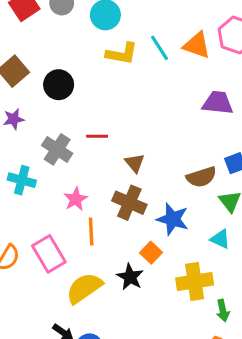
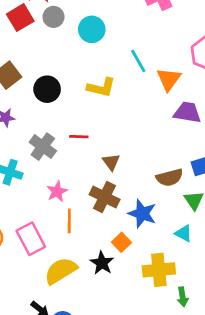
orange triangle: (197, 45) -> (169, 79), moved, turned 44
yellow L-shape: (122, 54) -> (101, 87), moved

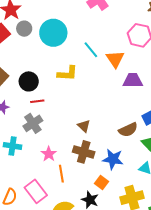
cyan circle: (92, 29) -> (53, 33), size x1.4
red line: (79, 137) -> (37, 101), moved
gray cross: (43, 147) -> (33, 123), turned 30

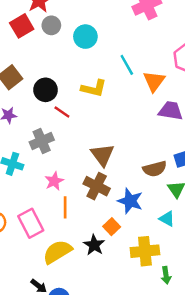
cyan circle: (53, 33) -> (85, 37), size x0.7
red line: (37, 101) -> (62, 112), moved, turned 32
brown triangle: (84, 126) -> (102, 155), size x1.5

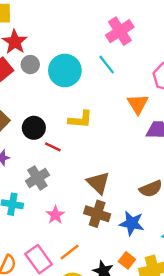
cyan circle: (85, 37) -> (65, 70), size x1.4
cyan line: (127, 65) -> (107, 65), moved
orange line: (65, 207) -> (70, 252), moved, turned 60
orange square: (112, 227) -> (127, 260), moved

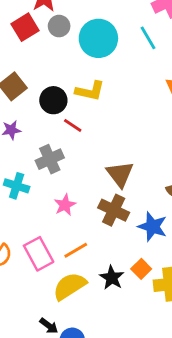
yellow L-shape: (80, 119) -> (90, 91), moved

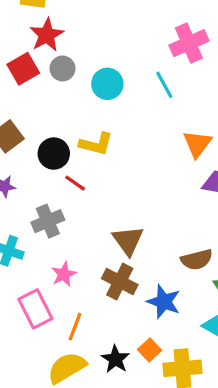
cyan circle: (98, 38) -> (107, 84), size x0.7
orange line: (76, 250) -> (75, 327), turned -40
pink rectangle: (39, 254) -> (35, 309), moved

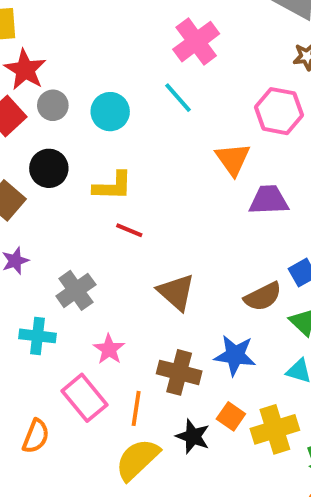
black circle: (54, 154) -> (49, 168), moved
red line: (75, 183) -> (129, 230), moved
brown cross: (120, 282) -> (179, 372), moved

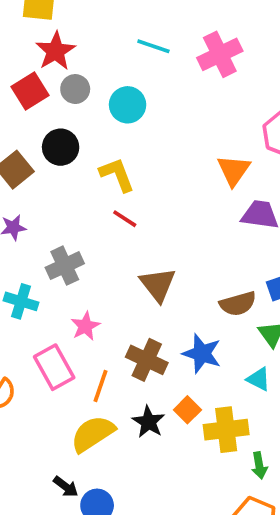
cyan line: (178, 98) -> (153, 46), moved, turned -40
yellow L-shape: (113, 186) -> (117, 175), turned -123

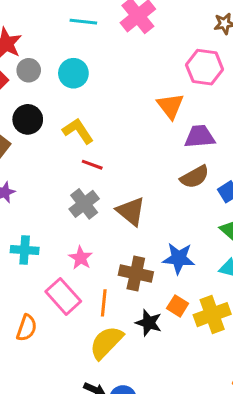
gray cross: (65, 266) -> (84, 204), moved
brown semicircle: (238, 304) -> (195, 177), moved

